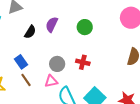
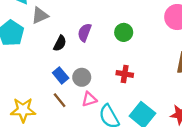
blue rectangle: (21, 62) -> (61, 75), moved
gray circle: (57, 64) -> (82, 77), moved

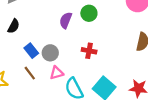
purple semicircle: (85, 32) -> (66, 20), moved
black semicircle: (60, 43) -> (14, 26), moved

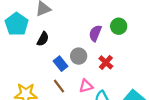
red cross: (89, 51) -> (106, 62), moved, turned 32
gray circle: (50, 53) -> (79, 56), moved

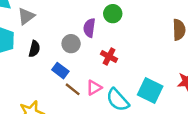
gray circle: (79, 56) -> (71, 44), moved
brown line: (59, 86) -> (73, 89), moved

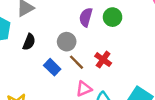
purple semicircle: (89, 28) -> (86, 17), moved
brown line: (73, 89) -> (76, 62), moved

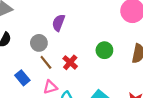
green circle: (113, 17) -> (104, 50), moved
blue rectangle: (52, 67) -> (22, 78), moved

